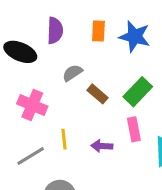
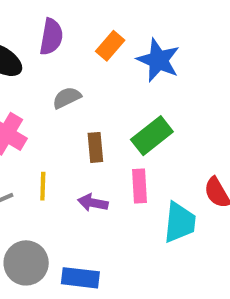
orange rectangle: (98, 31) -> (110, 46), turned 30
brown rectangle: (97, 94) -> (95, 147), moved, turned 36

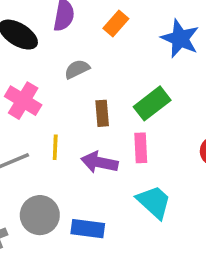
blue star: (158, 60) -> (180, 39), moved
purple arrow: (93, 203) -> (99, 162), size x1.4
cyan trapezoid: (180, 222) -> (154, 202), moved, turned -54

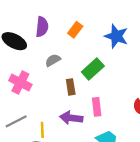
green rectangle: (152, 103) -> (93, 69), moved
yellow line: (55, 147) -> (42, 130), moved

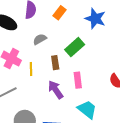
purple arrow: (71, 118) -> (56, 90), turned 48
yellow line: (42, 130) -> (31, 69), moved

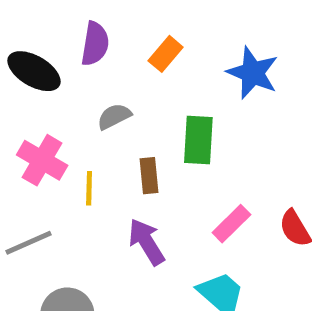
green rectangle: (75, 47) -> (198, 140), turned -48
pink rectangle: (78, 80) -> (231, 224), moved, turned 49

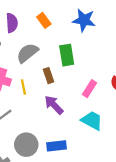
orange rectangle: (166, 54) -> (44, 20), turned -64
gray semicircle: (114, 116) -> (27, 53), size x1.5

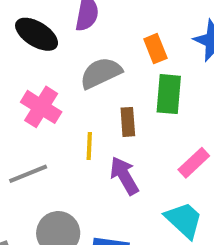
orange rectangle: (44, 20) -> (155, 49), moved
yellow line: (23, 87) -> (89, 146), moved

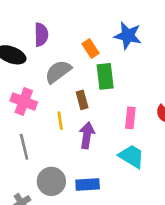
pink rectangle: (194, 163) -> (130, 118), turned -30
gray line: (28, 174) -> (24, 147), turned -70
purple arrow: (124, 176) -> (87, 135), turned 50

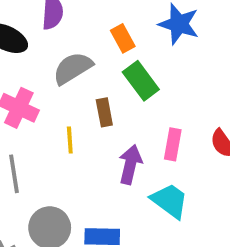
green rectangle: (105, 76) -> (141, 81), turned -35
purple arrow: (87, 135) -> (130, 164), moved

